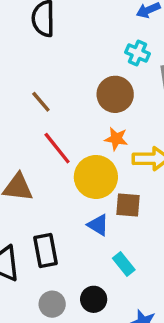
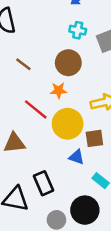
brown line: (41, 102) -> (23, 64), moved
orange star: (116, 139) -> (59, 90), moved
black circle: (94, 299) -> (85, 210), size x1.5

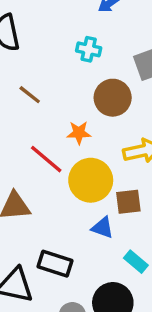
cyan cross: (78, 30) -> (89, 49), moved
brown circle: (68, 63) -> (113, 98), moved
black rectangle: (43, 183) -> (55, 264), turned -50

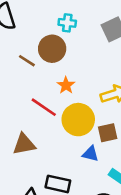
brown circle: (113, 98) -> (52, 49), moved
orange star: (79, 133) -> (66, 85), turned -30

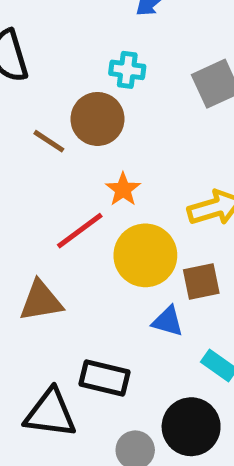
red line: (44, 107) -> (80, 231), turned -72

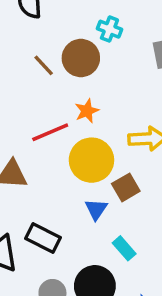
brown square: (201, 282) -> (126, 187), turned -32
blue triangle: (168, 321) -> (96, 209), turned 35

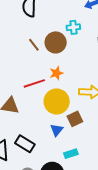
cyan cross: (109, 29) -> (73, 27), turned -32
cyan rectangle: (124, 248) -> (71, 154), turned -72

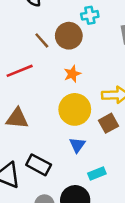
red line: (34, 83) -> (20, 71), moved
brown square: (75, 119) -> (109, 123), moved

